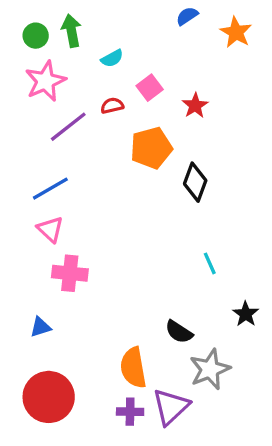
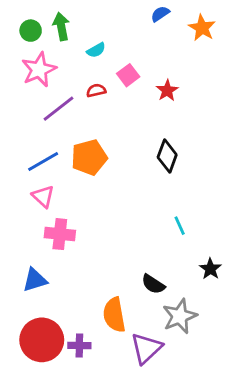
orange pentagon: (151, 148) -> (89, 157), moved
blue triangle: (41, 327) -> (35, 280), size x1.4
purple cross: (130, 412) -> (79, 345), moved

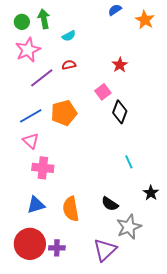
pink square: (128, 75) -> (103, 92), moved
blue triangle: (35, 280) -> (36, 205), moved
orange semicircle: (114, 315) -> (71, 209), moved

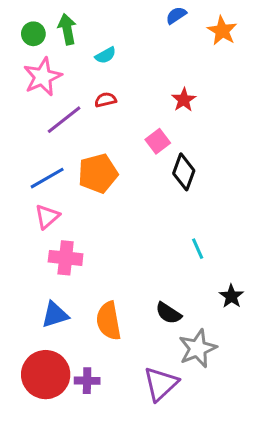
pink triangle: (31, 141) -> (47, 216), turned 36

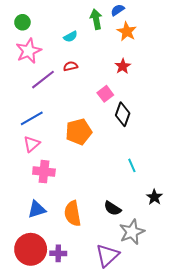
green arrow: (67, 29) -> (96, 19), moved
orange star: (222, 31) -> (127, 31), moved
orange pentagon: (98, 173) -> (79, 132), moved

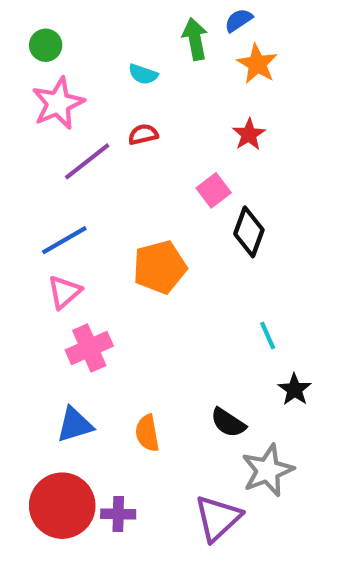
cyan semicircle: (71, 37) -> (143, 74), turned 48
pink cross: (44, 172) -> (89, 348), turned -30
black star: (154, 197) -> (295, 390), moved
orange semicircle: (73, 213) -> (147, 433), size x0.7

